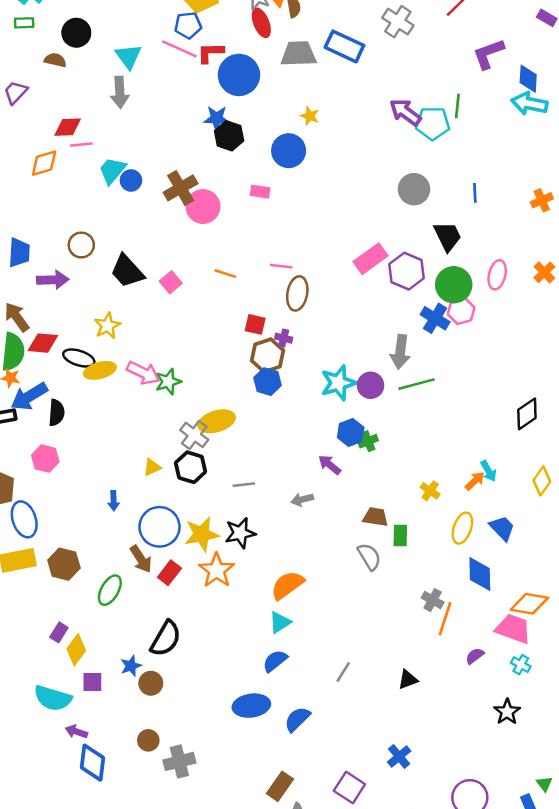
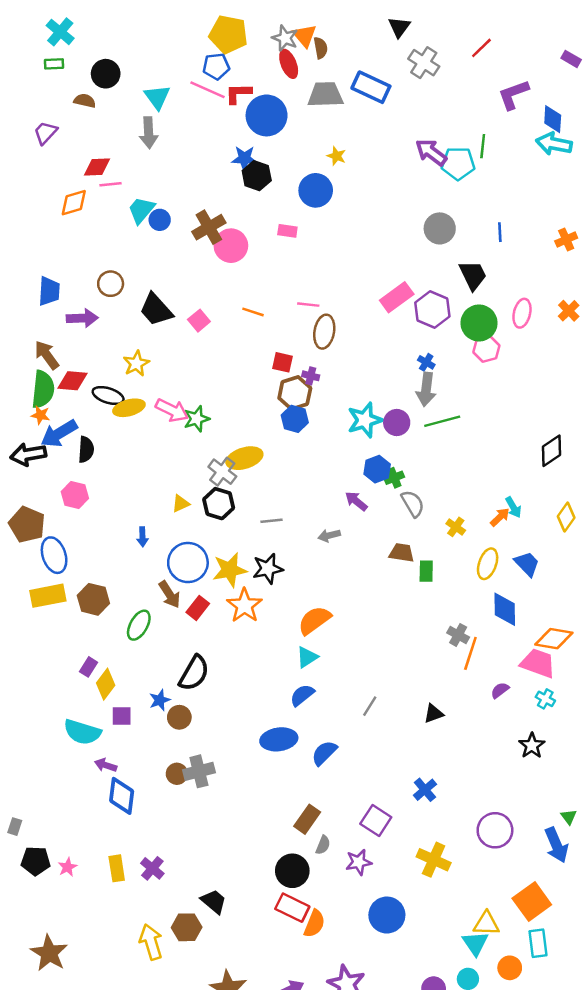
blue cross: (435, 318) -> (426, 362), moved, size x0.6
gray semicircle: (369, 557) -> (413, 504), moved
gray cross: (179, 761) -> (199, 771), moved

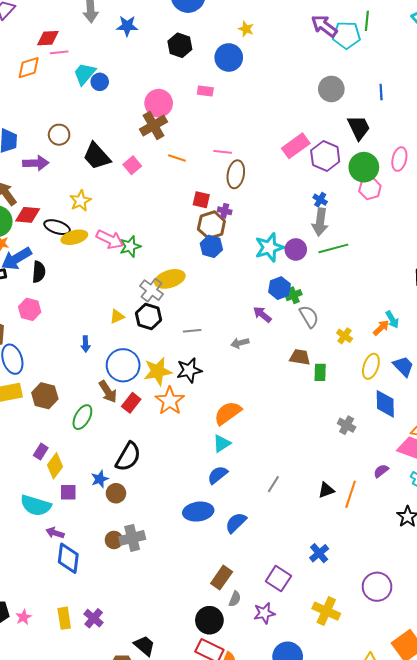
blue star: (244, 158) -> (127, 26), moved
brown cross: (209, 227) -> (154, 126), moved
orange line: (470, 653) -> (351, 494), moved

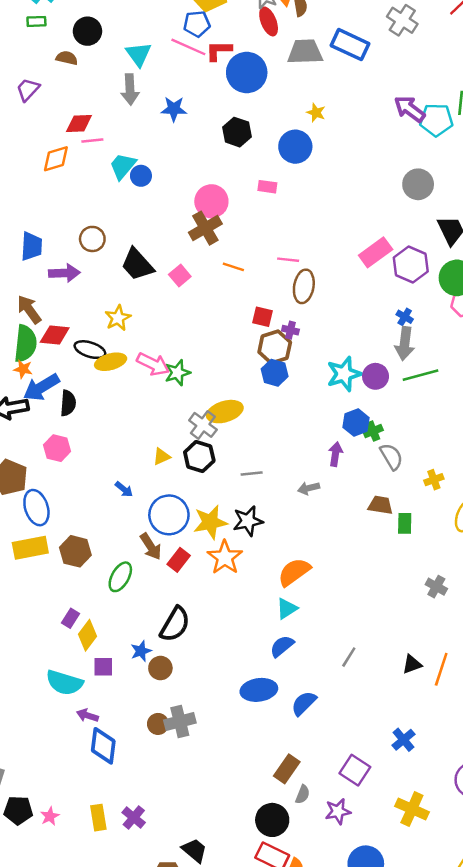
purple arrow: (262, 314) -> (335, 454), turned 60
yellow cross: (345, 336) -> (434, 480), turned 35
blue arrow: (85, 344) -> (124, 489), turned -49

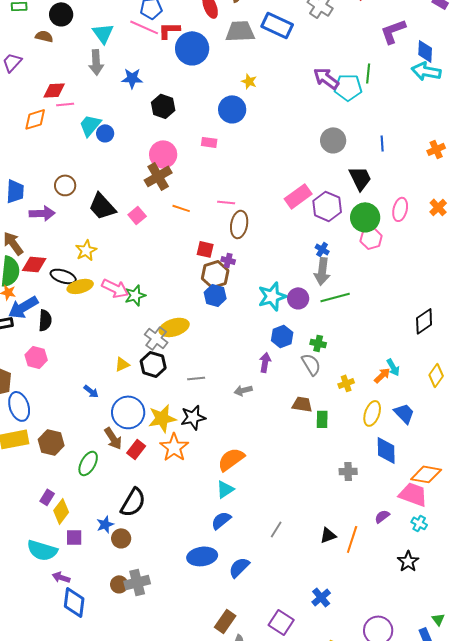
black hexagon: (237, 132) -> (163, 106), moved
green cross: (373, 431) -> (318, 343), moved, turned 35
gray cross: (436, 587) -> (348, 471), turned -30

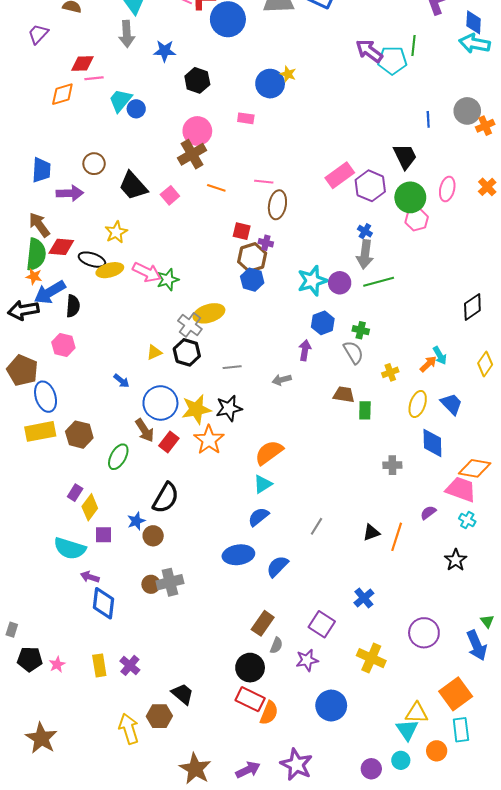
yellow star: (249, 81) -> (288, 74), moved
gray circle: (333, 140) -> (467, 111), moved

